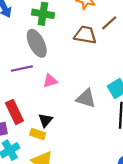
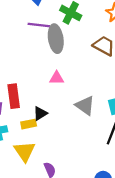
purple line: (22, 69) -> (39, 25), moved
yellow rectangle: (38, 134) -> (29, 124), turned -48

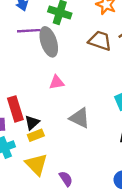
gray triangle: (85, 106) -> (80, 118), moved
black triangle: (40, 113) -> (32, 123), moved

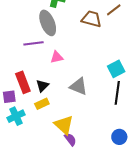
purple line: (29, 31) -> (33, 43), moved
black triangle: (32, 123) -> (42, 86), moved
yellow triangle: (36, 164) -> (64, 125), moved

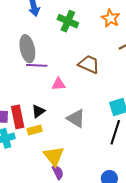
brown trapezoid: (91, 19) -> (89, 64), moved
gray ellipse: (48, 23) -> (27, 49), moved
red rectangle: (23, 82) -> (18, 117), moved

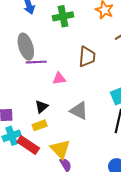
green cross: (68, 21) -> (63, 16), turned -30
brown trapezoid: (89, 64) -> (87, 57), turned 75
red rectangle: (18, 117) -> (28, 145), moved, turned -40

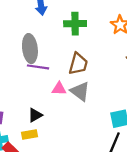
brown trapezoid: (87, 57) -> (78, 64), moved
gray triangle: (79, 111) -> (80, 91), moved

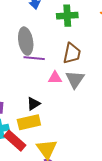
gray triangle: (80, 91) -> (75, 79), turned 30
yellow rectangle: (29, 134) -> (29, 122), size x1.5

